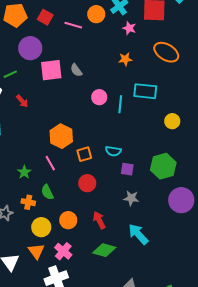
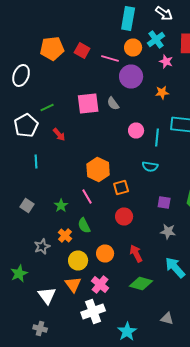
purple circle: (30, 48) -> (131, 76), moved
cyan semicircle: (113, 151) -> (150, 166), moved
orange cross: (28, 202) -> (65, 236), turned 32

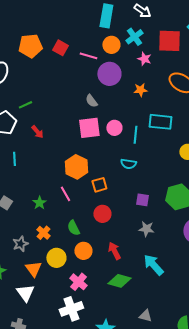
pink square: (88, 104) -> (89, 128), moved
green semicircle: (84, 226) -> (73, 228), moved
orange triangle: (73, 284) -> (33, 269), moved

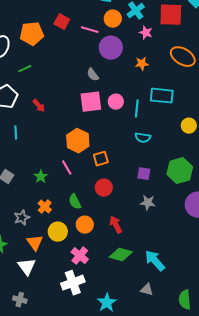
orange pentagon: (30, 46) -> (32, 34), moved
green line: (25, 105) -> (25, 69), moved
cyan semicircle: (128, 164) -> (143, 138), moved
cyan arrow: (153, 265) -> (155, 261), moved

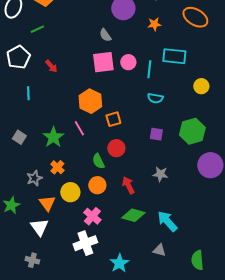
green star: (41, 177) -> (53, 137), size x1.5
green semicircle: (75, 202) -> (98, 161), moved
gray star: (148, 203) -> (160, 174), moved

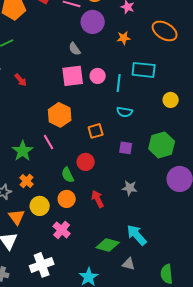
orange square: (113, 119) -> (96, 131), moved
green diamond: (133, 215) -> (108, 245), moved
white cross: (85, 243) -> (42, 265), moved

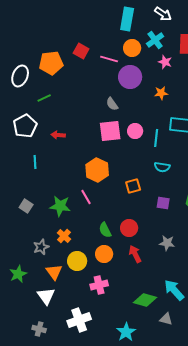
red arrow: (21, 80) -> (58, 135), turned 136
green star: (23, 151) -> (60, 206), turned -30
red circle: (86, 162) -> (129, 228), moved
pink cross: (62, 230) -> (99, 285), turned 36

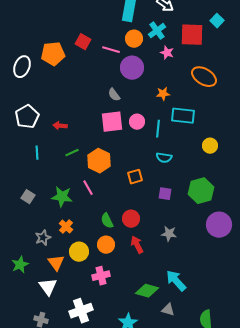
orange star: (161, 93) -> (163, 94), moved
green line: (44, 98) -> (72, 153), moved

